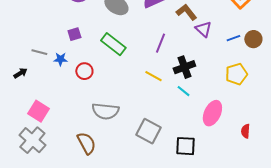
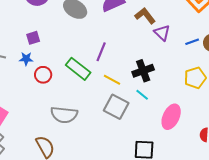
purple line: (160, 43) -> (101, 52), moved
green rectangle: (113, 44) -> (78, 69), moved
blue star: (60, 59) -> (26, 59), moved
gray square: (148, 131) -> (116, 107), moved

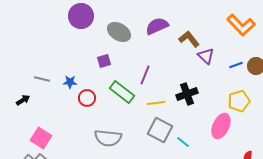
purple square: (33, 38) -> (104, 61), moved
yellow line: (112, 80) -> (156, 103), turned -36
cyan line: (142, 95) -> (183, 142), moved
pink ellipse: (171, 117) -> (221, 126), moved

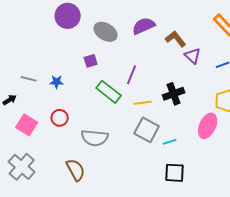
red circle: (87, 98) -> (60, 118), moved
pink square: (41, 138) -> (27, 125), moved
cyan line: (183, 142) -> (170, 142), turned -56

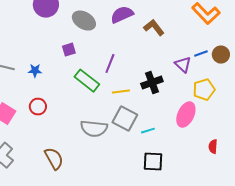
purple triangle: (193, 56) -> (183, 65), moved
gray semicircle: (95, 138) -> (94, 129), moved

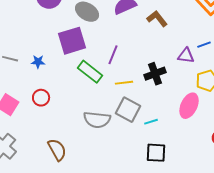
purple square: (69, 50) -> (72, 41), size x2.0
purple triangle: (183, 65) -> (186, 56), turned -36

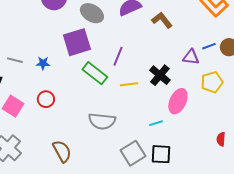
black cross: (155, 74) -> (160, 75), turned -30
pink ellipse: (189, 106) -> (178, 101), moved
gray square: (128, 110) -> (133, 153), moved, turned 30

